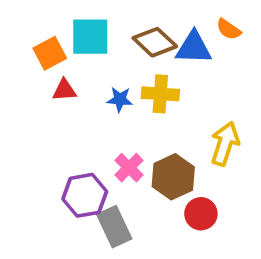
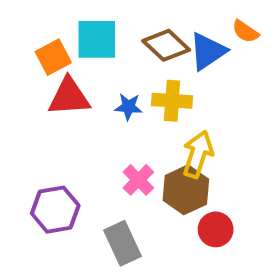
blue triangle: (194, 48) -> (208, 51), turned -36
red triangle: (64, 90) -> (69, 97), size x1.6
yellow arrow: (225, 144) -> (198, 154), moved
purple hexagon: (85, 195) -> (55, 210), moved

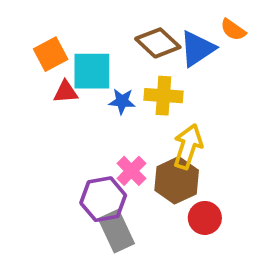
cyan square: (97, 39) -> (92, 71), moved
red triangle: (69, 97) -> (66, 92), size x0.6
purple hexagon: (55, 210) -> (103, 199), moved

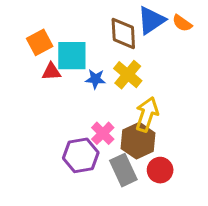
brown diamond: (158, 43) -> (123, 33), turned 44
blue triangle: (197, 49) -> (151, 20), moved
yellow cross: (163, 96) -> (128, 75), turned 36
gray rectangle: (116, 231) -> (123, 170), moved

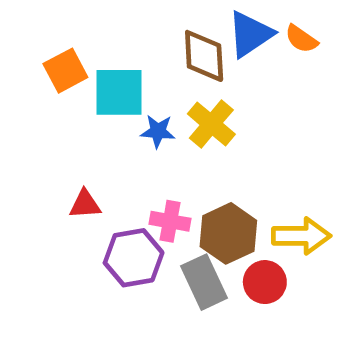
red triangle: (51, 72) -> (85, 204), moved
yellow arrow: (147, 114) -> (301, 236), moved, turned 72
pink cross: (103, 133) -> (170, 221), turned -35

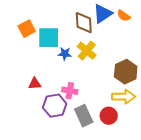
brown hexagon: (228, 233) -> (126, 72), moved

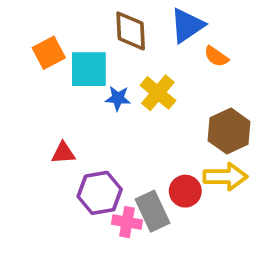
orange semicircle: (124, 16) -> (216, 56), moved
brown diamond: (84, 23) -> (131, 31), moved
pink cross: (70, 91) -> (127, 222), moved
red circle: (109, 116) -> (185, 191), moved

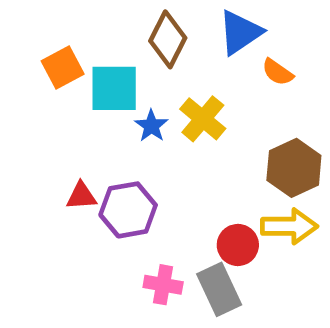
brown diamond: (131, 31) -> (168, 39), turned 30
blue star: (118, 98) -> (151, 126), turned 30
purple hexagon: (100, 193) -> (128, 210), moved
gray rectangle: (152, 211) -> (219, 289), moved

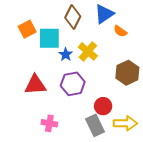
red triangle: (81, 196) -> (35, 85), size x1.6
purple hexagon: (128, 210) -> (73, 84), moved
yellow arrow: (289, 226) -> (125, 123), moved
pink cross: (163, 285) -> (49, 123), moved

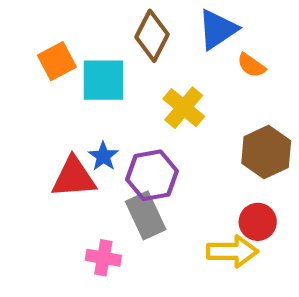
blue star: (66, 54) -> (103, 156), moved
red circle: (103, 106) -> (258, 222), moved
yellow arrow: (125, 123) -> (232, 251), moved
gray rectangle: (95, 125) -> (146, 215), moved

